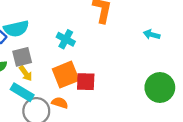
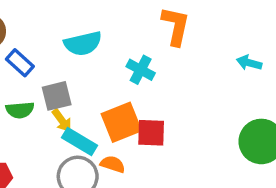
cyan semicircle: (16, 29) -> (83, 44), moved
cyan cross: (66, 39) -> (141, 70), moved
cyan rectangle: (22, 92) -> (79, 141), moved

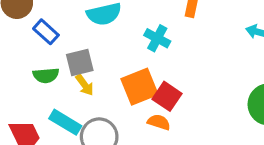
red square: (151, 133) -> (167, 96), turned 32
cyan rectangle: (79, 141) -> (65, 122), moved
orange semicircle: (113, 164) -> (159, 122), moved

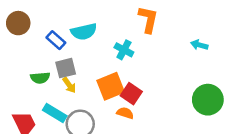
blue rectangle: (46, 32) -> (56, 40), moved

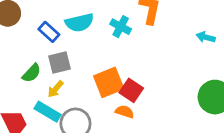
cyan cross: (124, 50) -> (121, 27), moved
green semicircle: (40, 78) -> (32, 73), turned -42
yellow arrow: (69, 85) -> (56, 89), moved, turned 77

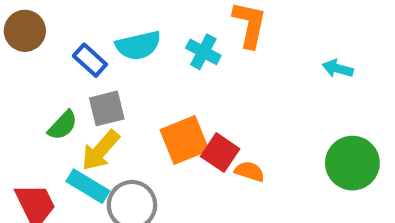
yellow arrow: (56, 89) -> (100, 150), size x1.5
orange semicircle: (125, 112) -> (250, 171), moved

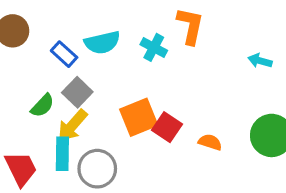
gray square: (107, 108) -> (77, 92), turned -32
orange semicircle: (250, 171) -> (210, 142), moved
cyan rectangle: (88, 186) -> (62, 154), turned 60

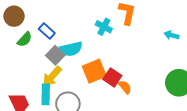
cyan semicircle: (102, 42) -> (71, 49), moved
green semicircle: (42, 106) -> (25, 39), moved
orange semicircle: (210, 142) -> (125, 87), moved, turned 32

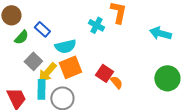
cyan arrow: (171, 35) -> (160, 33), size x1.5
gray square: (55, 55) -> (33, 61), moved
orange square: (94, 71) -> (70, 67), moved

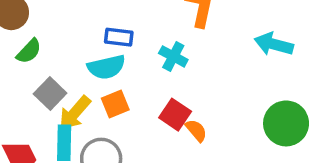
cyan cross: (96, 25) -> (173, 56), moved
blue rectangle: (42, 29) -> (119, 37), moved, turned -35
orange square: (70, 67) -> (115, 104), size x0.7

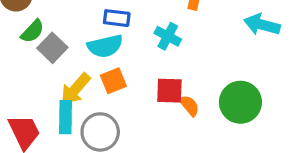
gray square: (50, 93) -> (52, 48), moved
red square: (175, 115) -> (169, 91), turned -32
green circle: (286, 123) -> (240, 102), moved

